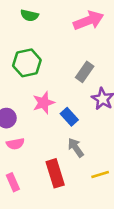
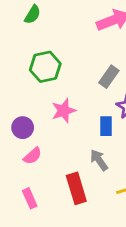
green semicircle: (29, 15) -> (33, 14), moved, turned -72
blue rectangle: (69, 117) -> (106, 126), moved, turned 42
pink semicircle: (15, 144) -> (33, 156), turned -30

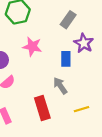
pink star: (64, 111) -> (32, 47), turned 30

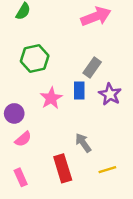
pink star: (32, 47) -> (51, 98), turned 30
blue rectangle: (66, 59) -> (79, 90), moved

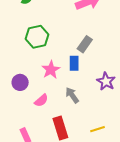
purple star: (110, 94) -> (106, 81), moved
pink semicircle: (23, 139) -> (41, 100), moved
gray arrow: (83, 143) -> (72, 95), moved

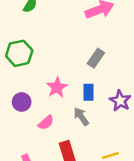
green hexagon: (37, 37) -> (19, 53), moved
blue rectangle: (74, 63) -> (89, 92), moved

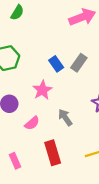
blue rectangle: (89, 92) -> (56, 64), moved, turned -35

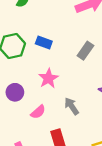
blue rectangle: (56, 64) -> (44, 43), moved, turned -35

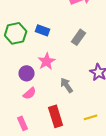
purple circle: (15, 92) -> (27, 73), moved
pink semicircle: (38, 112) -> (30, 93), moved

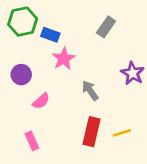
blue rectangle: (43, 30) -> (50, 35), moved
purple circle: (27, 73) -> (21, 75), moved
red rectangle: (56, 116) -> (91, 132), moved, turned 30

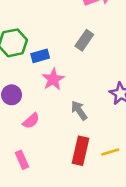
gray rectangle: (106, 27) -> (84, 40), moved
blue rectangle: (50, 35) -> (40, 56), turned -36

